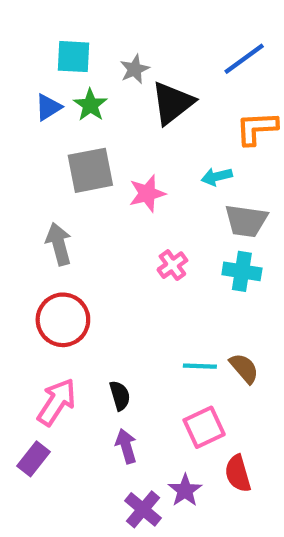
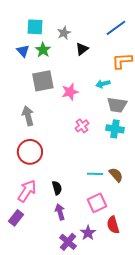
black triangle: (172, 103) -> (82, 49), size x0.6
blue triangle: (48, 107) -> (23, 51), turned -40

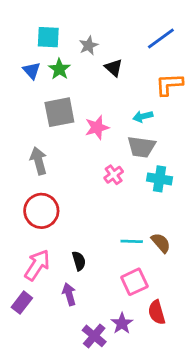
black triangle: (82, 49) -> (114, 68), turned -40
gray trapezoid: (117, 105) -> (141, 147), moved
purple arrow: (60, 212) -> (69, 294), moved

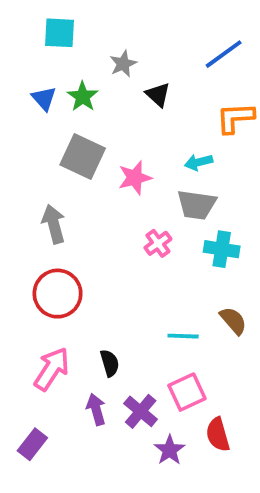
cyan square: (48, 37) -> (59, 33), moved
gray square: (59, 112) -> (83, 156), turned 36
brown semicircle: (161, 243) -> (233, 321), moved
purple rectangle: (22, 303) -> (32, 444), moved
purple cross: (94, 336) -> (141, 411), moved

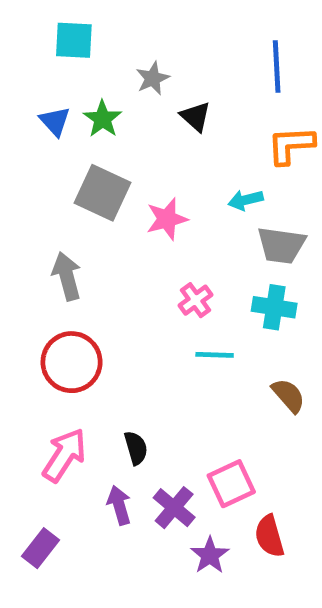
blue line: (224, 54) -> (277, 66), turned -57
gray trapezoid: (197, 205) -> (281, 245), moved
cyan line: (183, 336) -> (215, 355), moved

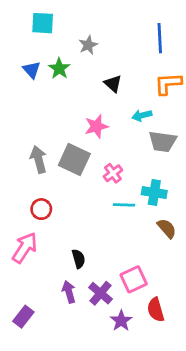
black triangle: (195, 117) -> (113, 84), moved
gray square: (103, 193) -> (74, 159), moved
cyan cross: (274, 307) -> (154, 193), moved
red circle: (72, 362) -> (41, 209), size x0.6
pink arrow: (64, 455) -> (25, 248), moved

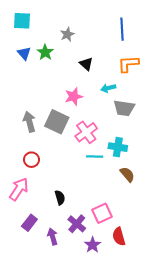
cyan square: (43, 23) -> (22, 21), moved
pink cross: (113, 173) -> (86, 132), size x1.5
purple arrow: (69, 292) -> (53, 236), moved
purple rectangle: (23, 317) -> (29, 223), moved

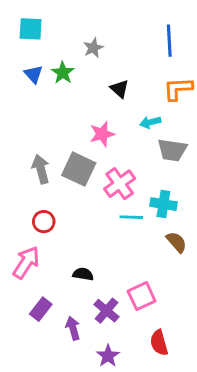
black semicircle: (60, 198) -> (83, 274), turned -64
red semicircle: (119, 236) -> (159, 343), moved
purple star: (93, 245) -> (108, 356), moved

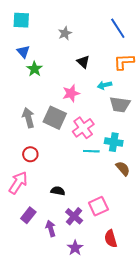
blue line: (169, 41) -> (118, 28), turned -30
green star: (63, 73) -> (34, 69), moved

